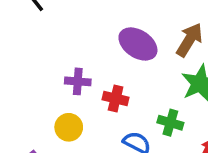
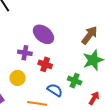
purple ellipse: (138, 44) -> (43, 34), moved

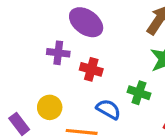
yellow circle: (18, 78) -> (50, 107), moved

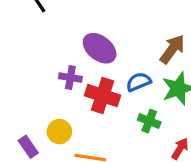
red cross: (91, 69) -> (103, 96), size x1.5
blue semicircle: (108, 109) -> (138, 82), moved, turned -55

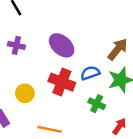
purple cross: (70, 78) -> (16, 45), moved
yellow circle: (59, 132) -> (25, 93), moved

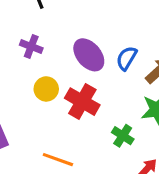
blue semicircle: (90, 73) -> (127, 58), moved, turned -48
yellow circle: (25, 93) -> (46, 89), moved

